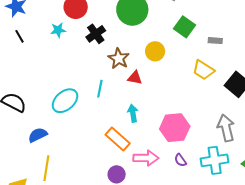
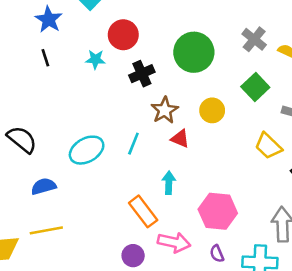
yellow line: (46, 168) -> (46, 230), turned 60

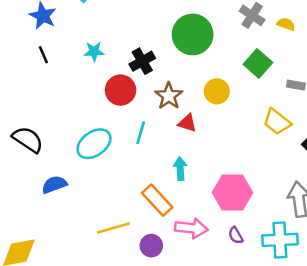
red circle: (123, 35) -> (121, 90), moved
yellow line: (46, 230) -> (113, 228), moved

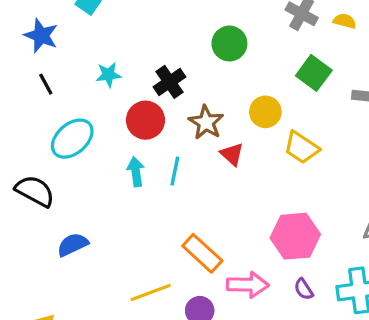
green circle: (193, 34) -> (229, 44), size x0.7
yellow trapezoid: (277, 122) -> (301, 148), moved
red triangle: (187, 123) -> (232, 154), turned 30
cyan ellipse: (94, 144) -> (72, 139), moved
cyan arrow: (180, 169) -> (136, 172), moved

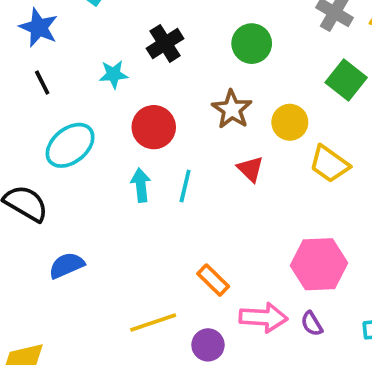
black cross: (170, 82) -> (165, 43), moved
brown star: (206, 122) -> (232, 109), moved
orange rectangle: (202, 253) -> (213, 280), size x0.7
purple semicircle: (304, 289) -> (312, 324), moved

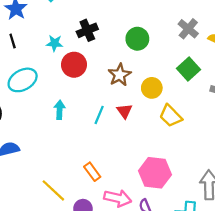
red circle: (154, 127) -> (74, 65), moved
cyan line: (185, 186) -> (99, 115), moved
yellow line: (153, 323) -> (53, 190), turned 52

